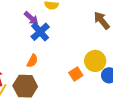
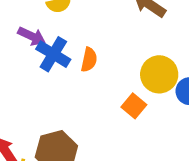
orange semicircle: (32, 61) -> (89, 60), moved

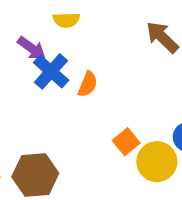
yellow circle: (159, 74) -> (157, 162), moved

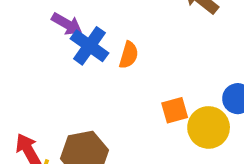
orange square: (126, 142) -> (175, 110), turned 30

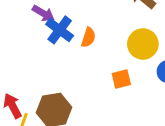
yellow circle: (209, 127) -> (143, 44), moved

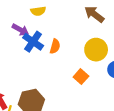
orange square: (121, 79) -> (81, 77), turned -32

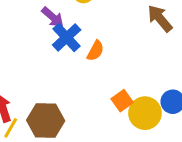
yellow circle: (96, 50) -> (145, 113), moved

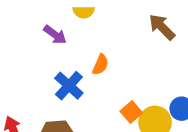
blue cross: (67, 37) -> (69, 86), moved

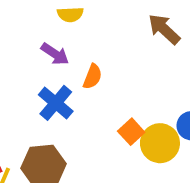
purple arrow: (55, 35) -> (55, 54), moved

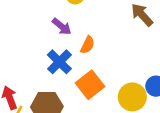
orange square: (131, 132) -> (90, 85), moved, size x1.5

